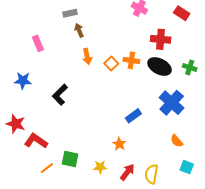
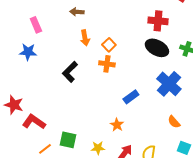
brown arrow: (79, 30) -> (77, 12), turned -64
orange cross: (131, 60) -> (107, 64), moved
blue star: (23, 81) -> (28, 52), moved
black L-shape: (60, 95) -> (70, 72), moved

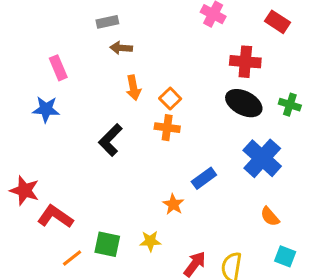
orange star: (117, 125) -> (173, 204), moved
yellow star: (98, 148) -> (150, 241), moved

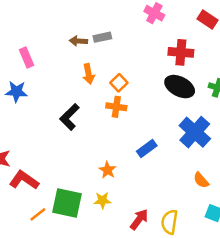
gray rectangle: (107, 22) -> (102, 37), moved
orange star: (173, 204) -> (107, 170), moved
green square: (107, 244) -> (67, 203), size x1.4

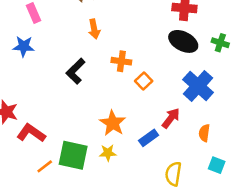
orange square: (119, 83) -> (144, 81), moved
blue rectangle: (147, 149) -> (149, 138), moved
orange star: (107, 170) -> (113, 123), size x1.5
orange semicircle: (201, 180) -> (204, 133), turned 49
red arrow: (139, 219) -> (171, 118), moved

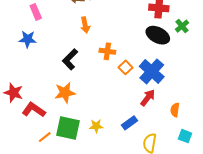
green cross: (220, 43) -> (182, 26), moved, turned 32
blue cross: (198, 86) -> (152, 71), moved
orange star: (113, 123) -> (65, 93), moved, turned 30
blue rectangle: (149, 138) -> (130, 123), moved

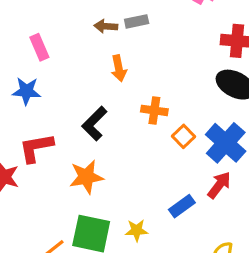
red L-shape: (34, 110) -> (36, 148), moved, turned -45
blue rectangle: (130, 123) -> (182, 206), moved

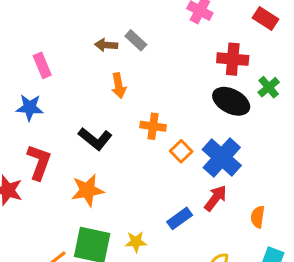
gray rectangle: (137, 21) -> (136, 40), turned 55
black L-shape: (94, 123) -> (95, 139), turned -96
red L-shape: (36, 148) -> (39, 162), turned 120

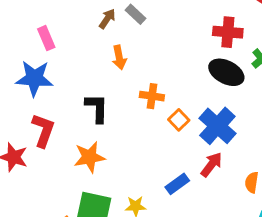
brown arrow: (106, 45) -> (107, 19), turned 120
blue star: (30, 108) -> (34, 78), size x1.4
black L-shape: (95, 139) -> (97, 108), turned -128

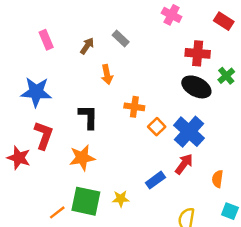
brown arrow: (107, 19) -> (87, 46), moved
pink rectangle: (46, 38) -> (46, 40), moved

